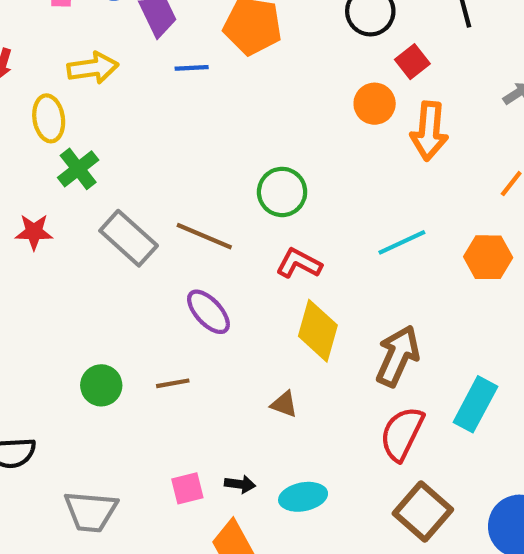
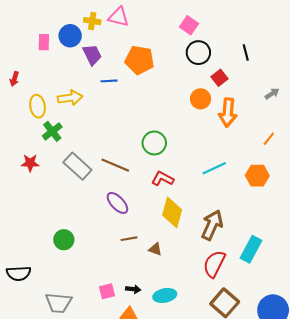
yellow arrow: (93, 68) -> (70, 98), moved
brown line: (173, 383) -> (129, 239), moved

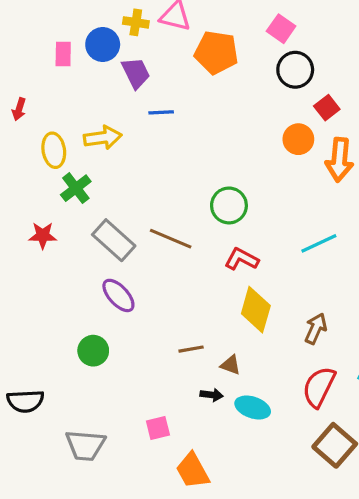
orange pentagon: (140, 60) -> (216, 52), moved
purple ellipse: (117, 203) -> (118, 295), moved
brown arrow: (212, 225) -> (316, 329), size x0.7
black arrow: (133, 289) -> (212, 395), moved
cyan ellipse: (165, 295) -> (253, 407), moved, turned 30

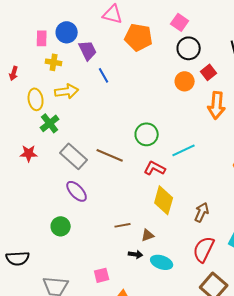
yellow cross: (136, 22) -> (54, 62), moved
blue line: (161, 112) -> (104, 75), turned 63
orange circle: (298, 139) -> (185, 81), moved
cyan line: (319, 243) -> (184, 150), moved
brown triangle: (231, 365) -> (148, 235), turned -40

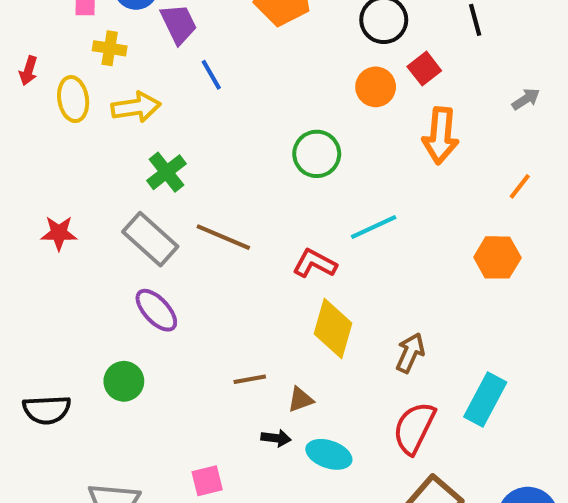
yellow ellipse: (36, 99) -> (73, 99), moved
green cross: (50, 123) -> (166, 172), moved
green circle: (147, 134) -> (317, 154), moved
black semicircle: (18, 258) -> (47, 410), moved

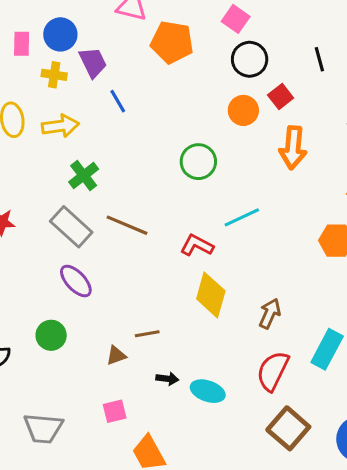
yellow cross: (110, 48) -> (54, 75), moved
brown triangle: (300, 400) -> (116, 355), moved

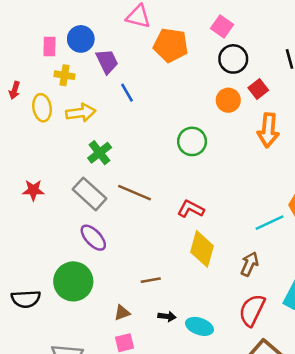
yellow cross: (54, 75) -> (65, 75), moved
cyan line: (242, 217) -> (269, 223), moved
green circle: (51, 335) -> (73, 281), size x1.6
brown triangle: (116, 355) -> (122, 313), moved

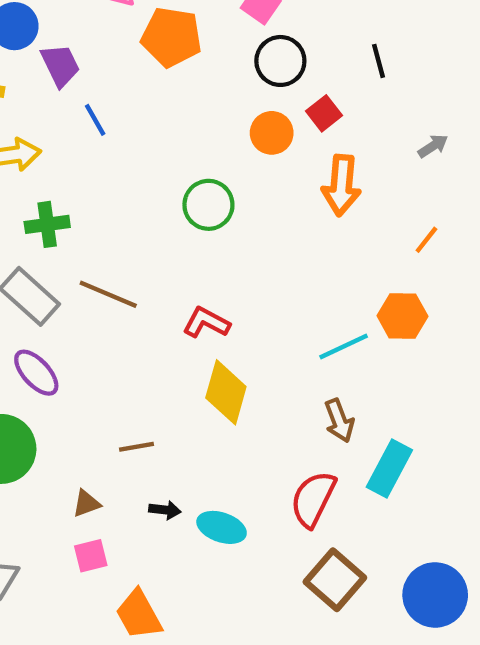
green cross: (100, 153) -> (47, 224), turned 30
brown arrow: (249, 264) -> (339, 421), moved, turned 135

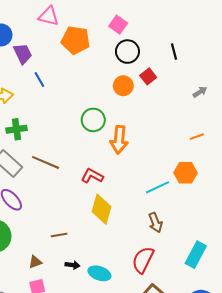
orange arrow: (341, 185) -> (119, 140), moved
orange line: (426, 240) -> (197, 137), turned 32
cyan rectangle: (389, 469) -> (196, 255), moved

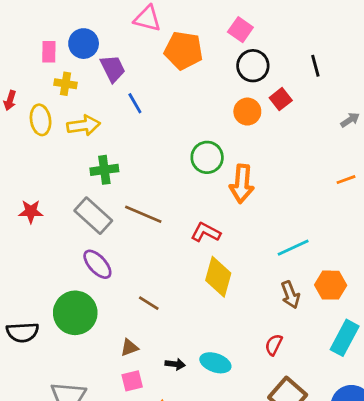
orange hexagon: (185, 173) -> (331, 285), moved
brown line: (59, 235) -> (149, 303), moved, turned 42
red semicircle: (143, 260) -> (274, 345), size x0.6
black arrow: (72, 265) -> (175, 364), moved

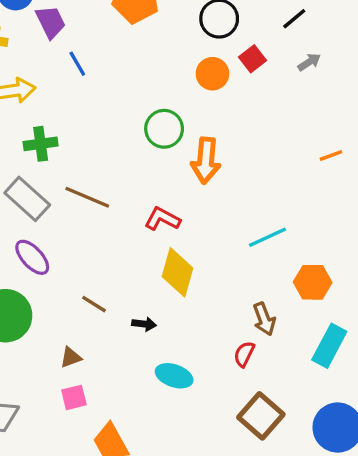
black line: (315, 66) -> (294, 19), turned 65
gray arrow: (350, 120) -> (309, 62), moved
brown arrow: (290, 295) -> (264, 319), moved
black arrow: (175, 364) -> (144, 324), moved

